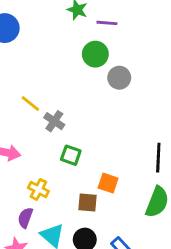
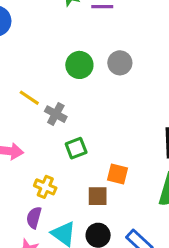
green circle: (95, 54) -> (79, 65), moved
green square: (71, 155) -> (76, 148), turned -36

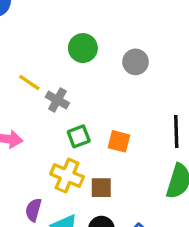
gray circle: (120, 63) -> (136, 62), moved
orange square: (118, 174) -> (119, 141), moved
yellow cross: (45, 187) -> (67, 176), moved, size x1.4

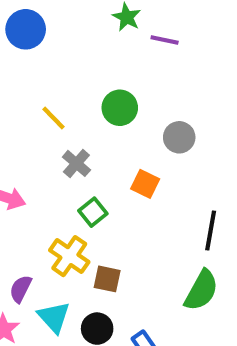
yellow line: (29, 82) -> (54, 118), moved
green square: (79, 136) -> (93, 212), turned -30
orange square: (119, 141) -> (145, 184), moved

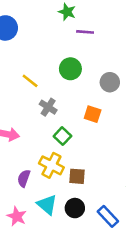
purple line: (165, 40) -> (85, 32), moved
purple semicircle: (21, 289) -> (24, 178), moved

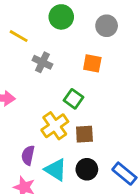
green square: (62, 136) -> (73, 99), moved
yellow cross: (51, 165) -> (55, 126), turned 35
purple semicircle: (24, 178) -> (28, 155), moved

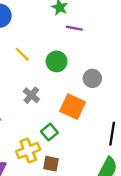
yellow line: (19, 36) -> (22, 54), moved
orange square: (92, 63) -> (73, 107), size x1.5

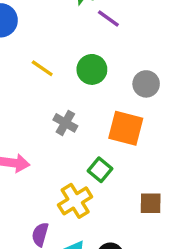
purple line: (74, 28) -> (108, 18), turned 35
brown square: (51, 164) -> (151, 203), moved

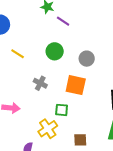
yellow line: (42, 68) -> (18, 54), moved
green square: (100, 170) -> (62, 110), turned -32
brown square: (151, 203) -> (80, 140), moved

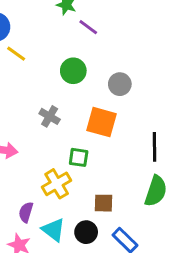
yellow line: (18, 54) -> (16, 54), moved

